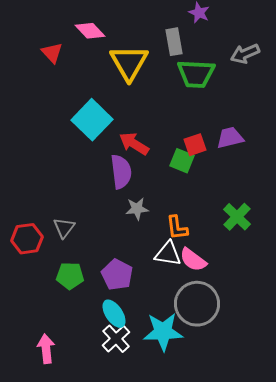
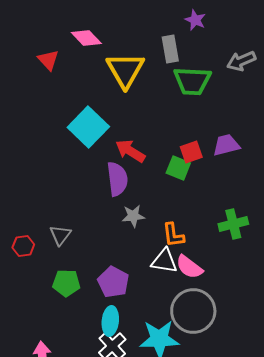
green cross: (237, 217) -> (233, 224), turned 32
red hexagon: (27, 239) -> (23, 246), size x0.7
cyan ellipse: (114, 314) -> (110, 321), turned 40

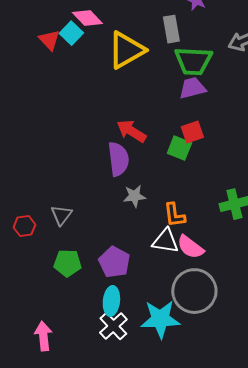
yellow triangle: (125, 70) -> (126, 50), turned 30
cyan square: (88, 127) -> (71, 33), moved, size x0.6
purple trapezoid: (226, 145) -> (192, 88), moved

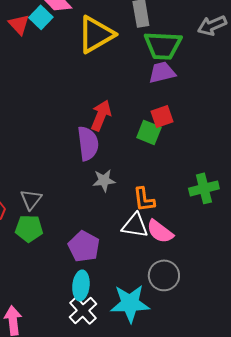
red arrow: (131, 131) -> (101, 115), turned 80
green pentagon: (67, 263) -> (29, 228), moved
gray circle: (194, 291) -> (164, 275), size x0.7

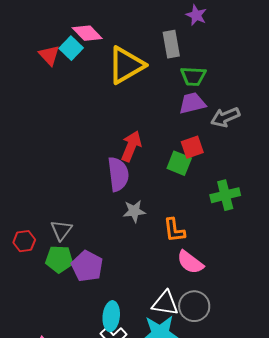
gray arrow: (212, 25) -> (225, 117), moved
green trapezoid: (163, 45) -> (193, 76), size x0.7
green cross: (204, 188) -> (225, 195), moved
white triangle: (135, 225) -> (165, 303), moved
purple pentagon: (84, 246) -> (87, 266), moved

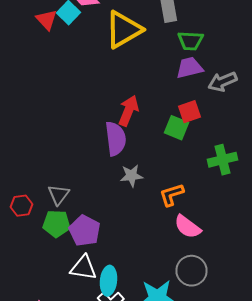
orange L-shape: (174, 230) -> (172, 195), turned 80
white triangle: (165, 303) -> (84, 268), moved

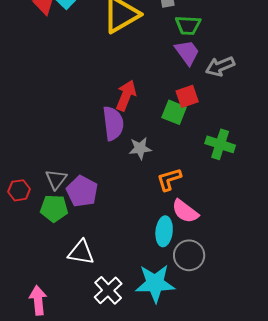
purple trapezoid: (190, 68) -> (187, 52), turned 68
green cross: (222, 160) -> (220, 144), turned 32
gray star: (132, 176) -> (140, 148), moved
purple pentagon: (84, 231) -> (82, 191), moved
cyan ellipse: (108, 281) -> (164, 231), moved

